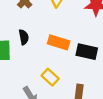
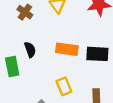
yellow rectangle: (50, 77) -> (64, 86), turned 35

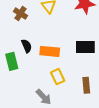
orange rectangle: (67, 49) -> (50, 51), moved

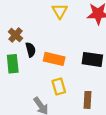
brown cross: (21, 13) -> (15, 35), moved

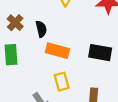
black semicircle: (31, 50) -> (41, 29), moved

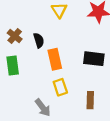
orange rectangle: (57, 51) -> (55, 59), turned 66

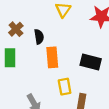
yellow rectangle: (60, 87) -> (65, 87), moved

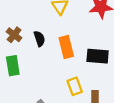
orange rectangle: (52, 57) -> (66, 47), moved

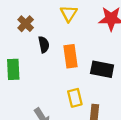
brown cross: (14, 35) -> (26, 24), moved

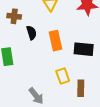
brown cross: (26, 24) -> (14, 16), turned -32

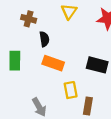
orange rectangle: (55, 41) -> (53, 63), moved, turned -66

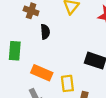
orange rectangle: (53, 63) -> (42, 73), moved

